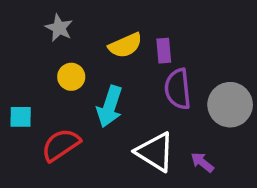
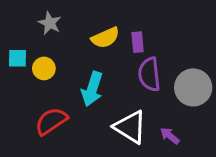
yellow circle: (71, 77) -> (44, 68), moved
cyan square: (21, 117) -> (18, 58), moved

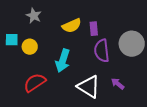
gray circle: (193, 87) -> (132, 44), moved
purple arrow: (170, 136) -> (118, 84), moved

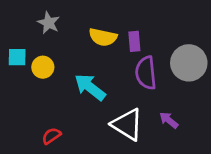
yellow semicircle: (72, 26) -> (103, 37), turned 36
cyan arrow: (63, 61) -> (90, 87), turned 110
red semicircle: (35, 83) -> (51, 136), moved, size x0.6

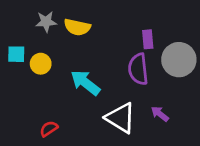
gray star: (49, 23) -> (46, 22), turned -30
yellow semicircle: (103, 37) -> (77, 27), moved
purple rectangle: (134, 41) -> (148, 39), moved

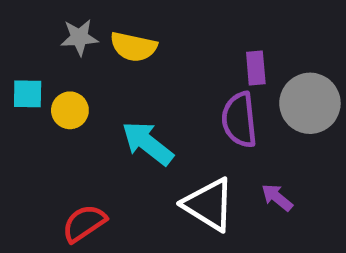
red semicircle: (49, 129) -> (84, 223), size x1.4

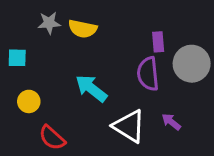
yellow circle: (70, 110) -> (29, 101), moved
red semicircle: (84, 223) -> (52, 138), turned -104

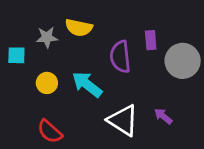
gray star: (49, 23) -> (47, 37), moved
purple semicircle: (148, 74) -> (120, 57), moved
yellow circle: (29, 101) -> (47, 83), moved

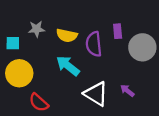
yellow semicircle: (79, 28) -> (67, 35), moved
yellow circle: (47, 83) -> (19, 73), moved, size x1.6

